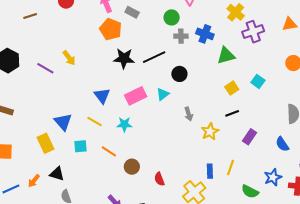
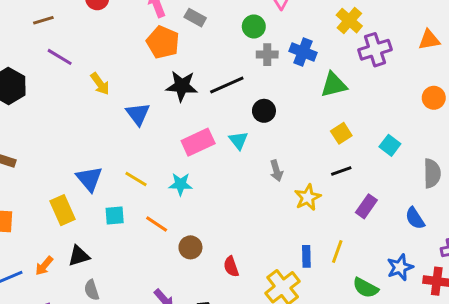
purple line: (45, 68) -> (60, 57), moved
cyan square: (258, 81) -> (390, 145), moved
cyan triangle: (163, 94) -> (238, 140), turned -32
blue triangle: (102, 96) -> (138, 114), moved
black triangle: (57, 174) -> (79, 256), turned -35

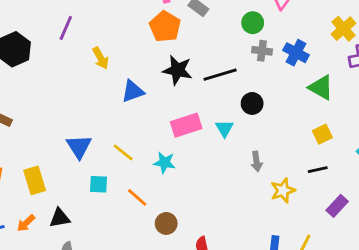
purple line: (60, 57) -> (66, 28), turned 75
green triangle: (334, 85) -> (321, 87), turned 36
blue triangle: (138, 114) -> (133, 91), turned 40
yellow rectangle: (63, 210) -> (35, 180), moved

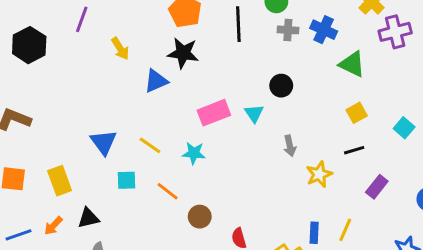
black star: (177, 70) -> (183, 53), moved
black line: (220, 75) -> (238, 24), moved, turned -72

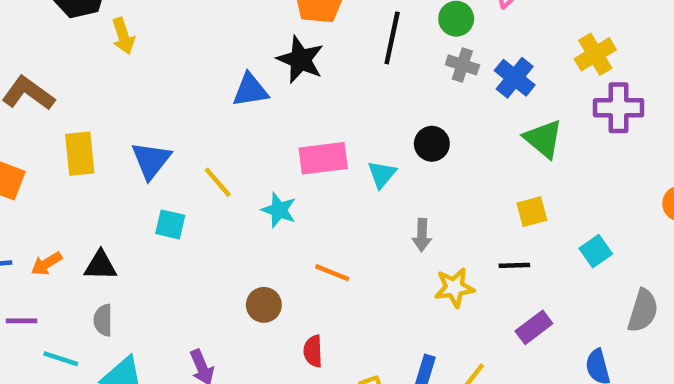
yellow arrow: (120, 49) -> (123, 36), moved
yellow rectangle: (60, 181) -> (80, 154), moved
orange line: (168, 191) -> (332, 273), moved, turned -30

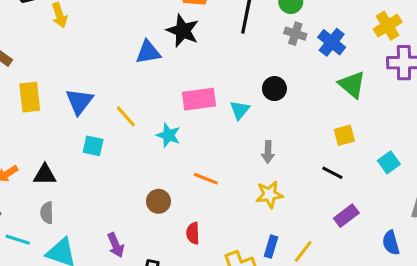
black line: (514, 265) -> (332, 173), turned 30
yellow star: (454, 288) -> (269, 195), moved

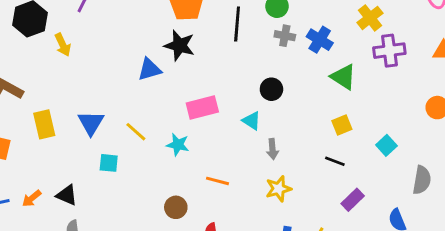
cyan triangle: (240, 110) -> (252, 121), moved, turned -30
black triangle: (45, 175) -> (67, 195), turned 30

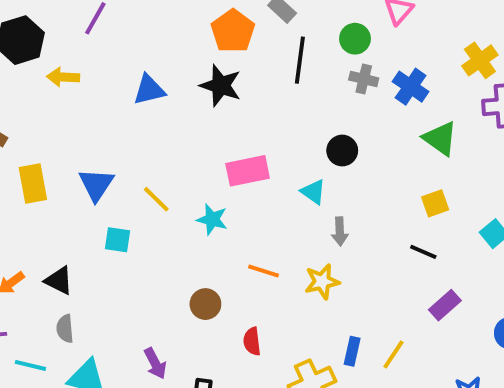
yellow arrow: (63, 45) -> (63, 77), turned 115
blue triangle: (150, 69) -> (149, 90), moved
yellow star: (279, 189) -> (322, 282), moved

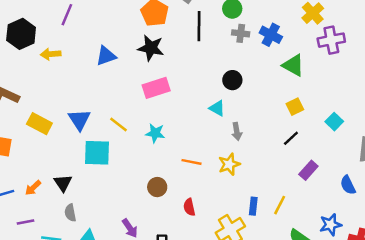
pink rectangle: (248, 171) -> (156, 88), moved
yellow rectangle: (33, 184) -> (39, 124), turned -45
cyan square: (117, 240) -> (97, 153), size x1.6
black line: (423, 252) -> (291, 138), turned -60
black triangle: (59, 281) -> (63, 183), turned 36

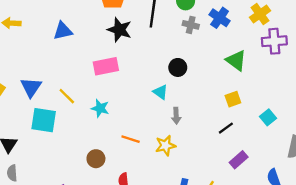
blue cross: (271, 35) -> (220, 18), moved
black star: (151, 48) -> (120, 30), moved

